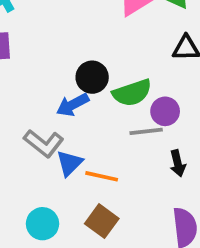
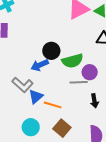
brown square: (102, 221) -> (62, 128), moved
cyan circle: (43, 224) -> (31, 127), moved

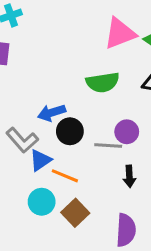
black circle: (51, 51) -> (70, 131), moved
green semicircle: (72, 61) -> (103, 82), moved
cyan circle: (31, 127) -> (42, 202), moved

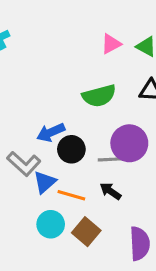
pink triangle: (120, 33) -> (111, 44), size x0.6
purple circle: (127, 132) -> (129, 143), size x1.5
black arrow: (129, 176) -> (111, 191), moved, turned 135

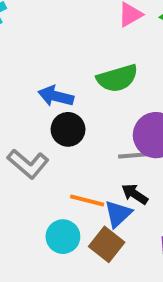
blue arrow: (51, 132) -> (56, 96), moved, turned 40
black circle: (71, 149) -> (68, 129), moved
blue triangle: (45, 182) -> (118, 214), moved

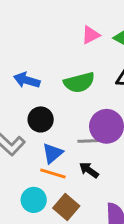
blue arrow: (56, 96) -> (27, 80), moved
blue triangle: (118, 214) -> (52, 153), moved

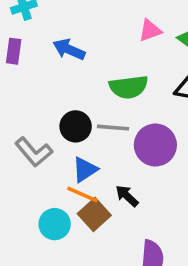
blue arrow: (27, 80) -> (69, 49), moved
gray line: (90, 141) -> (113, 128), moved
brown square: (66, 207) -> (94, 215), moved

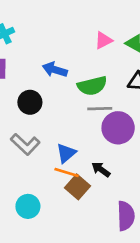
blue arrow: (69, 49) -> (55, 70), moved
black circle: (76, 126) -> (30, 102), moved
gray line: (113, 128) -> (100, 109), moved
cyan circle: (55, 224) -> (28, 206), moved

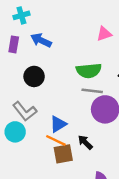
blue arrow: (55, 70) -> (41, 40), moved
brown square: (77, 187) -> (63, 154), turned 30
cyan circle: (28, 206) -> (15, 132), moved

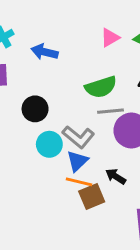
blue arrow: (41, 40) -> (45, 52), moved
gray L-shape: (25, 111) -> (78, 137), moved
cyan circle: (15, 132) -> (49, 144), moved

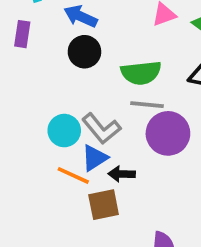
black circle: (35, 109) -> (84, 52), moved
black arrow: (116, 176) -> (122, 174), moved, turned -42
orange line: (79, 182) -> (73, 175), moved

